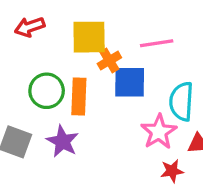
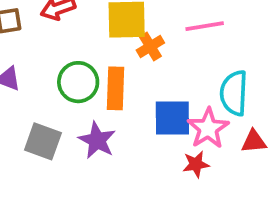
blue square: (130, 82) -> (172, 118), moved
red star: (172, 171) -> (196, 164), moved

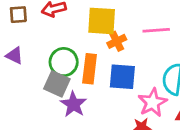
blue square: (172, 118) -> (122, 77), moved
gray square: (43, 141) -> (57, 84), moved

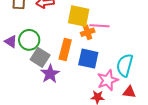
pink line: (156, 30) -> (100, 26), moved
purple triangle: (14, 55) -> (11, 42), moved
green circle: (64, 62) -> (29, 40), moved

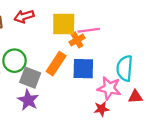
orange rectangle: (65, 50) -> (56, 64), turned 30
purple star: (50, 74) -> (28, 100), moved
pink star: (108, 80) -> (109, 88), turned -30

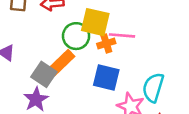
green circle: (14, 61) -> (76, 36), moved
orange rectangle: (56, 64) -> (61, 63), moved

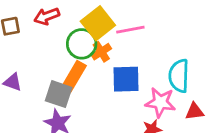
yellow square: (95, 22) -> (98, 23), turned -36
orange cross: (106, 43) -> (101, 52), moved

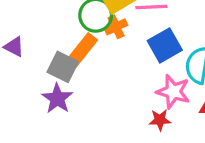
blue square: (126, 79) -> (165, 45), moved, turned -36

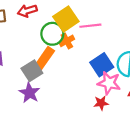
blue square: (165, 45) -> (102, 65), moved
gray square: (63, 67) -> (32, 71), turned 35

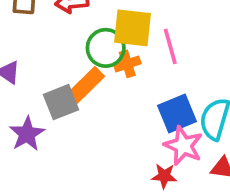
yellow square: (66, 19) -> (132, 28), turned 30
pink line: (90, 26) -> (170, 46), turned 70
purple star: (30, 93) -> (27, 134), moved

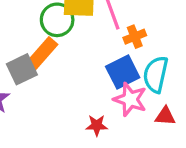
orange cross: (127, 64) -> (135, 37), moved
red star: (164, 176) -> (97, 125), moved

